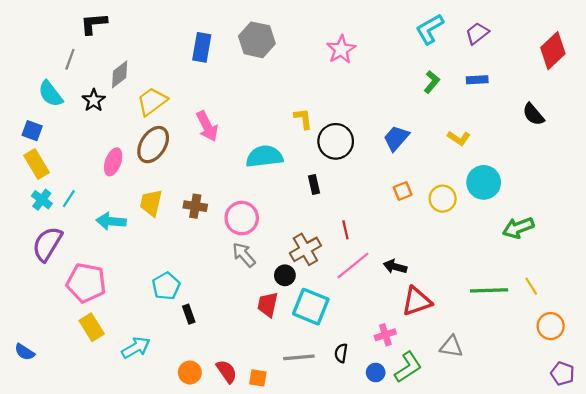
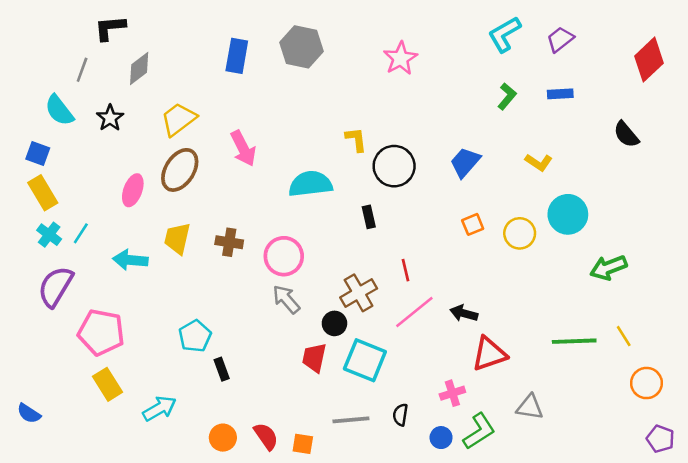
gray diamond: (120, 74) -> (139, 68), moved

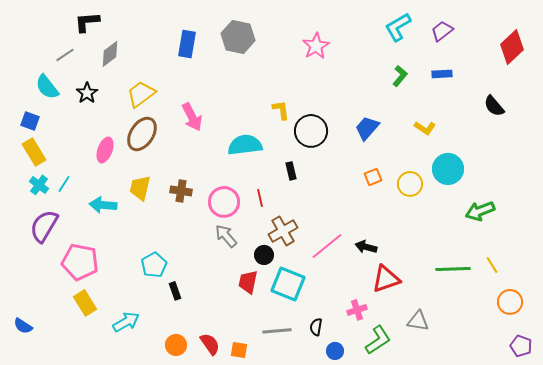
gray line: (82, 70) -> (65, 55), turned 36
red line: (406, 270) -> (260, 198), moved
blue circle: (441, 438) -> (335, 351), moved

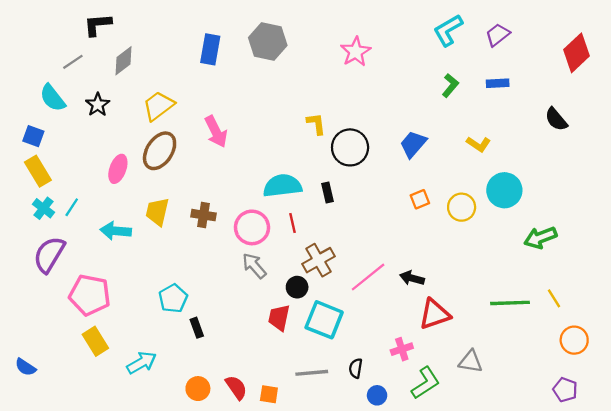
cyan semicircle: (245, 145) -> (282, 186), moved
purple pentagon: (521, 346) -> (565, 390), moved

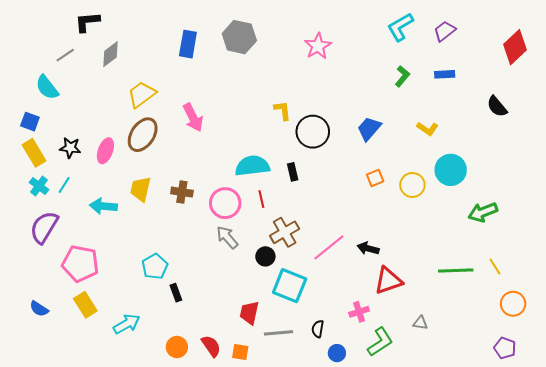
black star: (98, 105) -> (70, 148), moved, turned -30
red trapezoid: (279, 318) -> (249, 313), moved
gray triangle: (471, 362) -> (420, 323), size x0.7
blue semicircle: (26, 367) -> (39, 309), moved

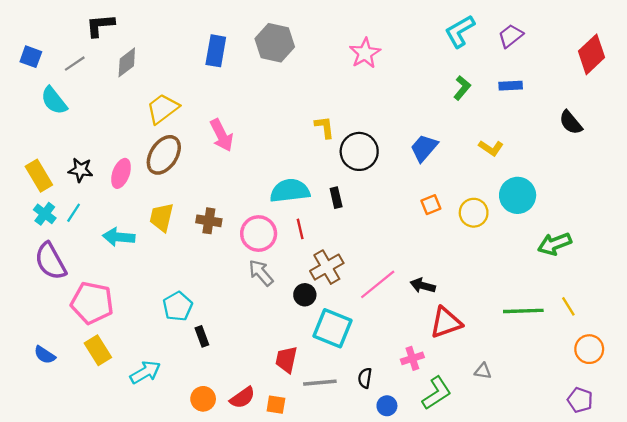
blue square: (30, 122) -> (31, 57), moved
purple semicircle: (44, 227) -> (50, 261), turned -60
red semicircle: (211, 346) -> (242, 398), turned 90

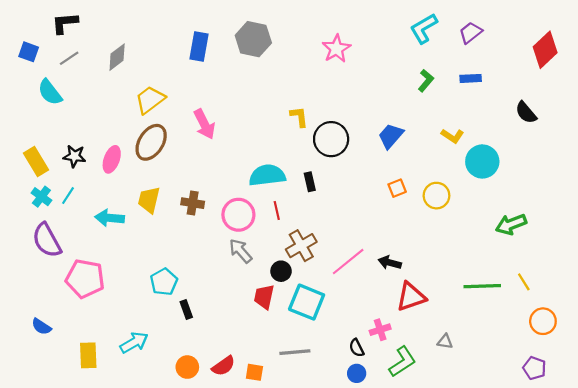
black L-shape: (100, 25) -> (65, 23), moved
cyan circle: (518, 195) -> (482, 161), moved
yellow rectangle: (98, 350) -> (88, 355), moved, turned 30
red trapezoid: (286, 360) -> (264, 297), moved
black semicircle: (365, 378) -> (357, 348), moved, turned -36

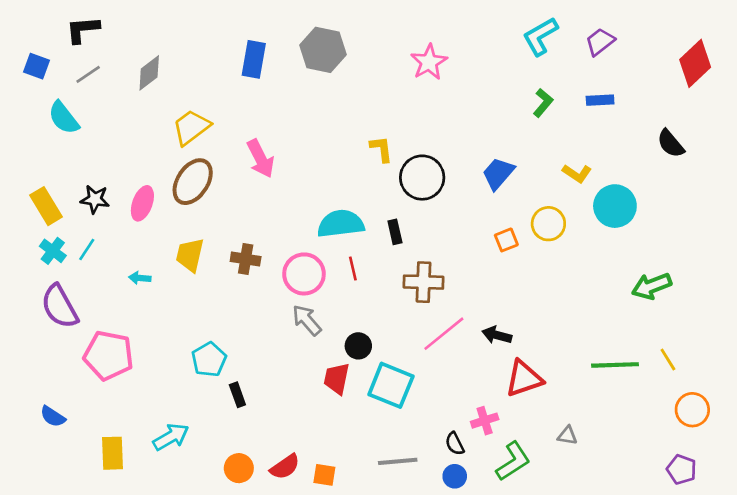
yellow circle: (436, 196) -> (548, 224), moved
cyan arrow: (110, 218) -> (140, 278), size x0.6
brown cross: (301, 246) -> (423, 282), moved, turned 32
gray line: (295, 352) -> (398, 461), moved

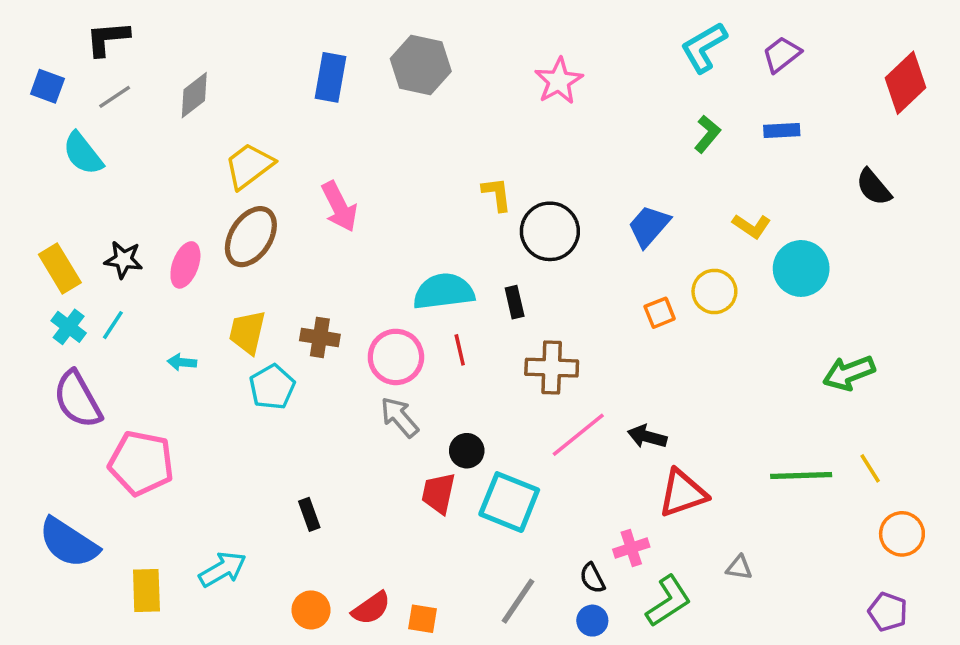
cyan pentagon: (209, 359) -> (272, 387), moved
blue semicircle: (53, 417) -> (69, 543), size x1.8
gray line: (398, 461) -> (518, 601), turned -51

